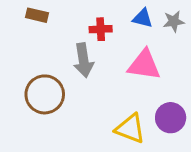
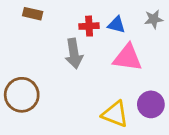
blue triangle: (143, 18) -> (117, 25), moved
brown circle: (45, 94) -> (22, 95), moved

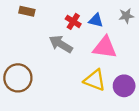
red cross: (89, 26) -> (73, 21), turned 35
gray arrow: (74, 54) -> (61, 44), turned 130
yellow triangle: (115, 114) -> (95, 80), moved

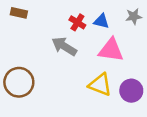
brown rectangle: (27, 11) -> (19, 13), moved

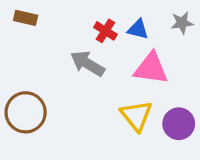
yellow triangle: (100, 85) -> (136, 116), turned 30

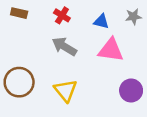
red cross: (105, 31) -> (62, 15), moved
yellow triangle: (136, 116) -> (66, 90), moved

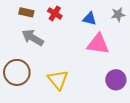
brown rectangle: (19, 13) -> (26, 12), moved
gray arrow: (64, 46) -> (33, 38), moved

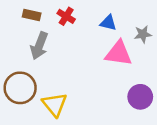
gray star: (118, 14) -> (143, 34), moved
gray arrow: (33, 38) -> (39, 46), turned -100
yellow triangle: (58, 80) -> (55, 104), moved

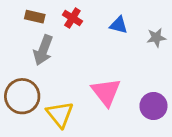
pink triangle: (119, 53) -> (106, 92), moved, turned 44

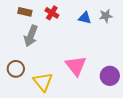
gray star: (156, 38) -> (106, 16), moved
brown circle: (22, 96) -> (16, 69), size x0.7

